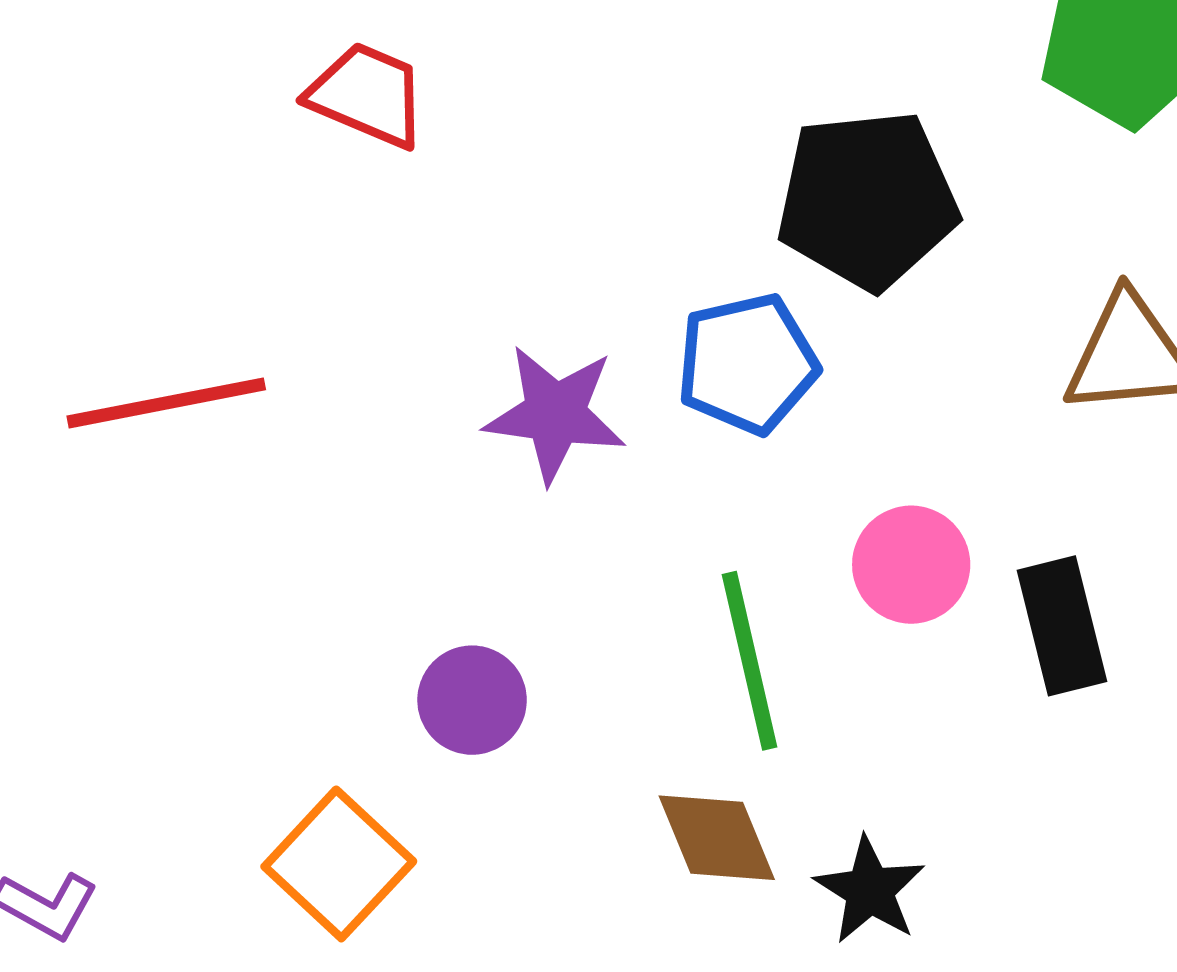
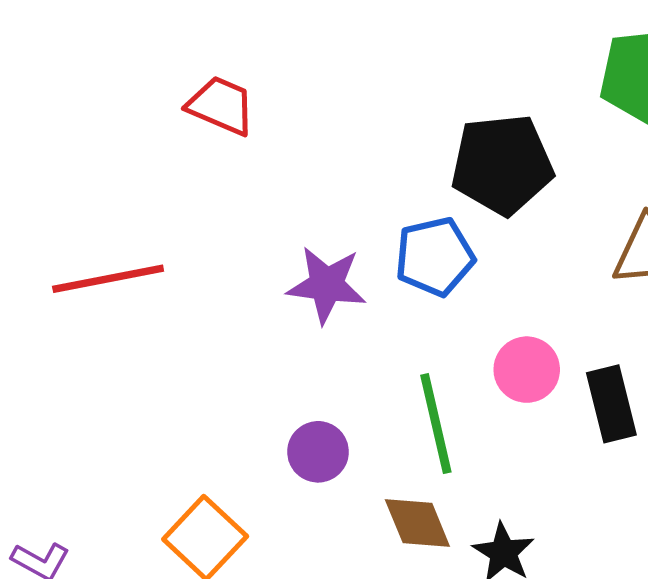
purple circle: (472, 700) -> (318, 452), moved

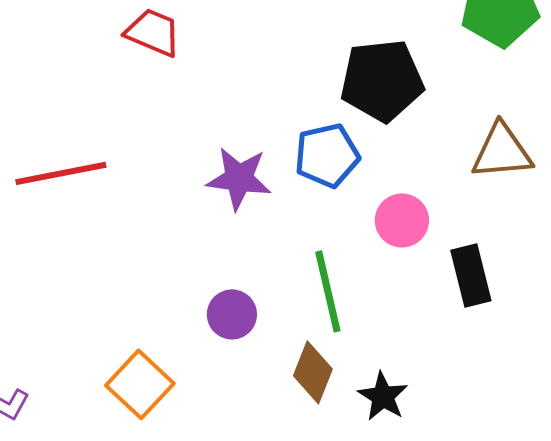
pink circle: (527, 370) -> (402, 220), moved
brown diamond: (417, 523) -> (313, 372), turned 44

